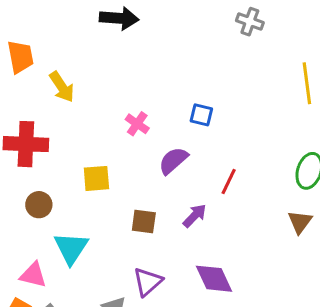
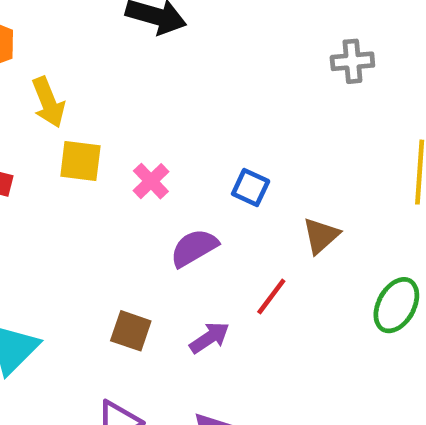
gray cross: (250, 22) -> (352, 61), turned -36
yellow square: (96, 178) -> (80, 161), moved
brown triangle: (300, 222) -> (321, 236), moved

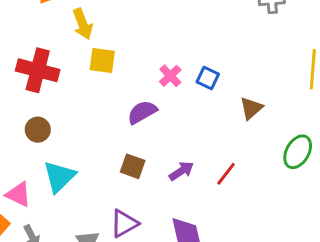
pink cross: (151, 181) -> (170, 76), moved
purple semicircle: (194, 248) -> (142, 112), moved
red line: (271, 297) -> (226, 174), moved

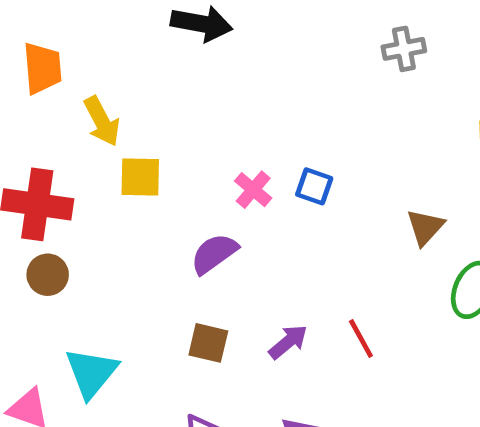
brown triangle: (251, 108) -> (425, 227), moved
brown circle: (38, 130) -> (48, 275), moved
red line: (226, 174) -> (361, 338), turned -60

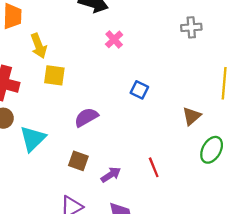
pink cross: (253, 190) -> (114, 39), moved
purple arrow: (288, 342) -> (111, 175), moved
cyan triangle: (91, 373) -> (33, 139), moved

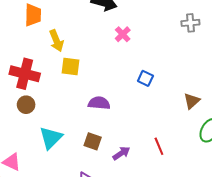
purple semicircle: (86, 117) -> (99, 103), turned 35
cyan triangle: (33, 139) -> (51, 138), moved

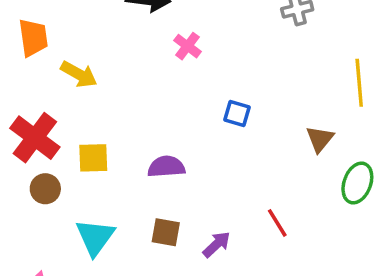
yellow arrow: (56, 41) -> (79, 74), turned -30
yellow square: (71, 67) -> (93, 158), moved
red cross: (25, 74) -> (35, 138), turned 32

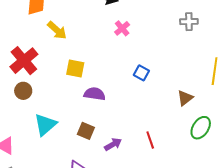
yellow square: (93, 158) -> (75, 69), moved

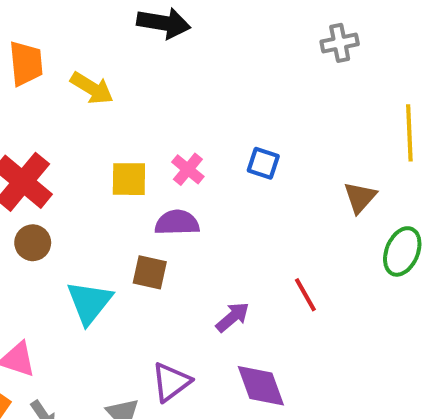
pink cross: (122, 28) -> (188, 169), moved
yellow arrow: (57, 30) -> (92, 88), moved
brown square: (86, 131) -> (150, 272), moved

